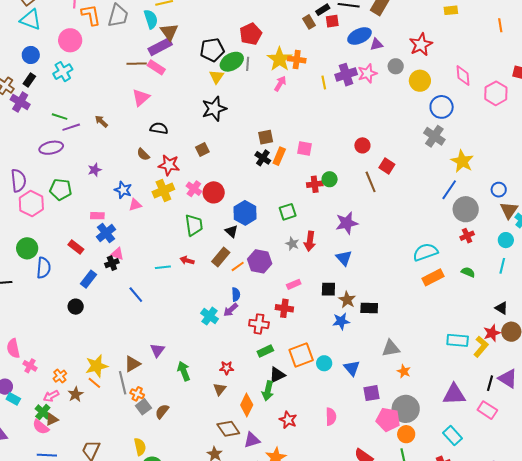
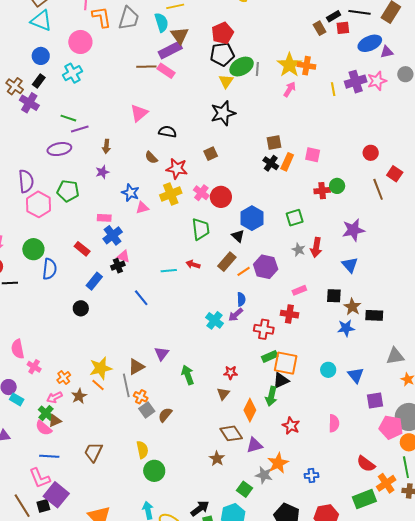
red pentagon: (251, 34) -> (223, 33), moved
pink triangle: (141, 98) -> (139, 113), moved
brown arrow: (101, 121) -> (106, 146), moved, turned -128
orange square: (301, 355) -> (286, 363), moved, turned 30

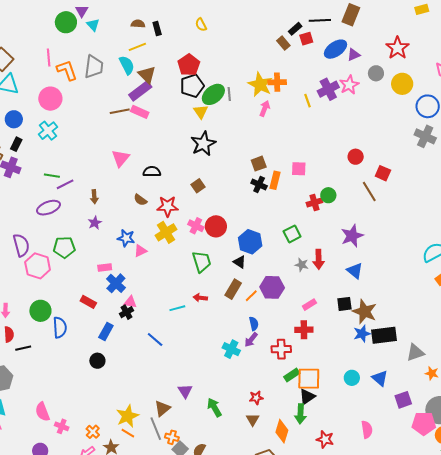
brown star: (352, 307) -> (365, 312), size x1.4
black rectangle: (374, 315) -> (384, 335), moved, size x1.4

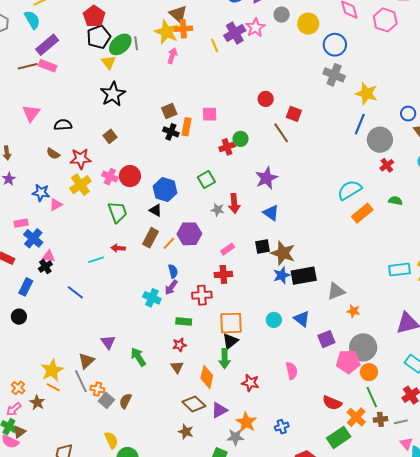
brown triangle: (147, 75) -> (178, 14), moved
green rectangle: (292, 375) -> (184, 322), moved, turned 42

